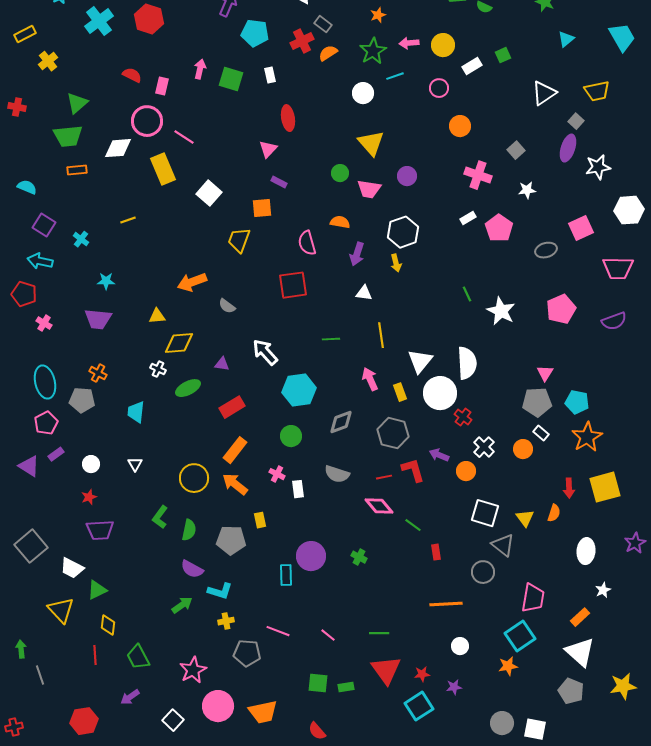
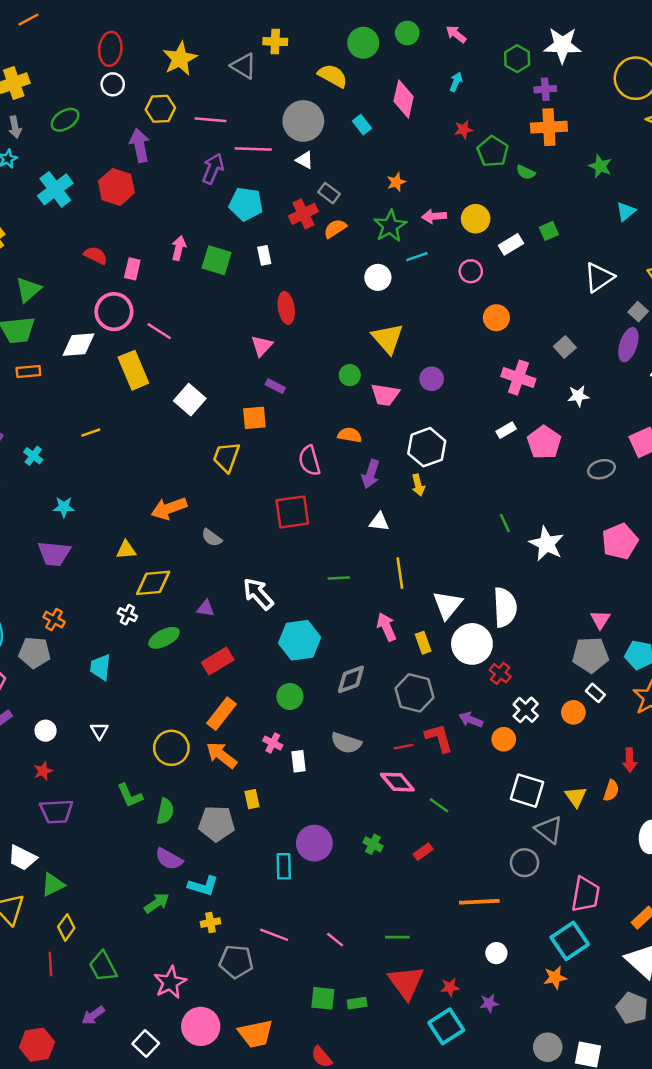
green L-shape: (160, 517) -> (130, 795), turned -60
red rectangle: (436, 552) -> (423, 852), moved, turned 63
yellow diamond: (108, 625) -> (66, 927), turned 30

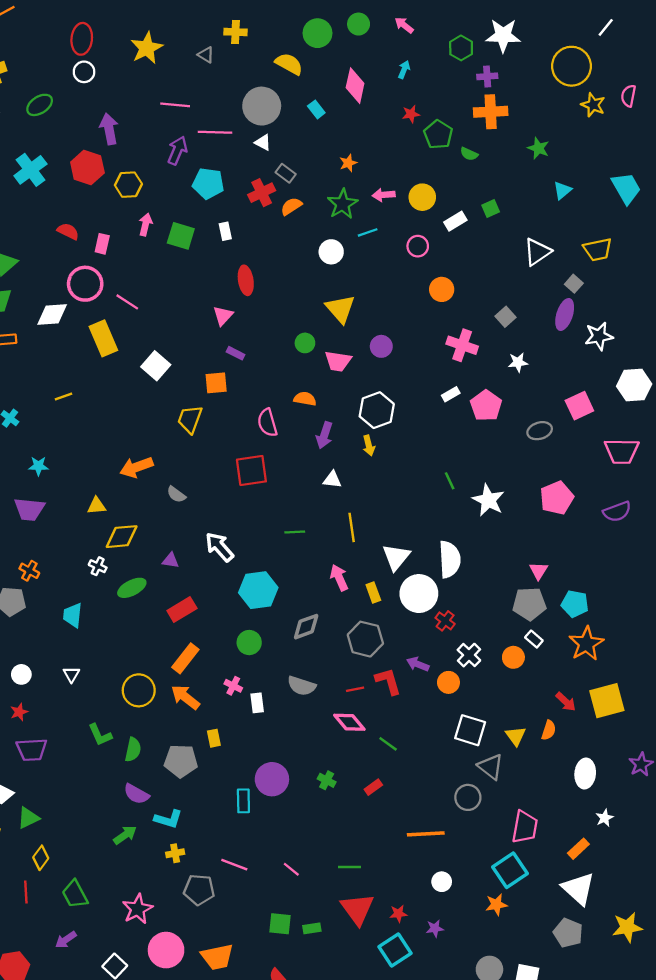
gray triangle: (243, 66) -> (206, 55), size x0.7
yellow hexagon: (160, 109) -> (128, 185), moved
red arrow: (630, 760) -> (566, 702), turned -45

